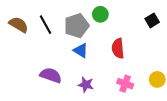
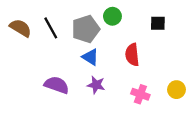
black square: (152, 20) -> (158, 23), moved, turned 32
purple star: (86, 85) -> (96, 85), moved

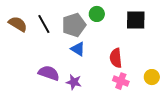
black square: (158, 23) -> (136, 20), size x1.5
red semicircle: (132, 55) -> (116, 58), moved
purple star: (96, 85) -> (74, 82), moved

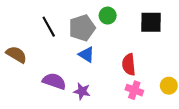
brown semicircle: (18, 24) -> (16, 54), moved

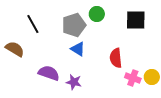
black line: (49, 27) -> (33, 24), moved
pink cross: (134, 90) -> (133, 78), moved

